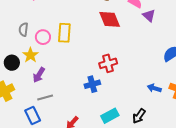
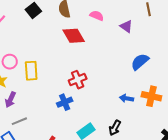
purple triangle: (149, 16) -> (126, 26), moved
yellow rectangle: (64, 33) -> (31, 71), moved

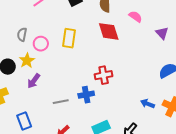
yellow rectangle: (31, 71) -> (69, 38), moved
gray line: (19, 121) -> (61, 102), moved

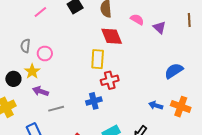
purple triangle: (162, 33) -> (160, 27), moved
yellow rectangle: (69, 38) -> (98, 59), moved
purple arrow: (34, 81) -> (40, 91), turned 77
gray line: (61, 102) -> (56, 109), moved

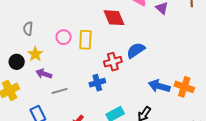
pink circle: (45, 53) -> (64, 37), moved
yellow rectangle: (98, 59) -> (85, 40), moved
blue semicircle: (174, 71) -> (136, 50), moved
blue arrow: (156, 105) -> (159, 86), size x1.5

